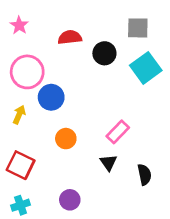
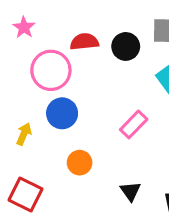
black circle: (104, 53) -> (126, 46), moved
pink circle: (27, 72) -> (51, 70), moved
pink rectangle: (118, 132) -> (134, 124), moved

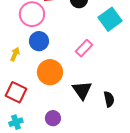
orange circle: (80, 163) -> (50, 72), size x1.6
black triangle: (130, 191) -> (82, 90), size x1.5

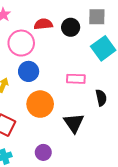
pink rectangle: (84, 48) -> (76, 79), turned 48
black semicircle: (109, 99) -> (101, 98), moved

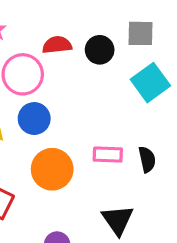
pink rectangle: (76, 79) -> (108, 155), moved
black triangle: (74, 123) -> (118, 220), moved

